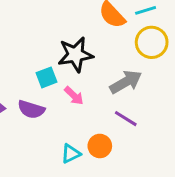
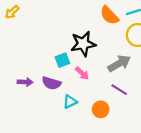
cyan triangle: (71, 154) -> (70, 102), moved

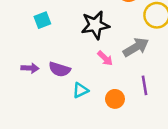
cyan square: (62, 60) -> (42, 20), moved
pink arrow: (82, 73) -> (105, 58), moved
purple line: (119, 90) -> (144, 85), moved, turned 49

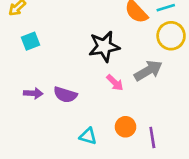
cyan square: (42, 20) -> (30, 41), moved
purple line: (144, 85) -> (152, 137), moved
cyan triangle: (80, 90) -> (88, 136), moved, turned 42

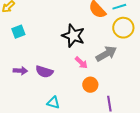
black star: (104, 46) -> (73, 36), turned 30
orange circle: (126, 127) -> (90, 85), moved
cyan triangle: (88, 136) -> (53, 103), moved

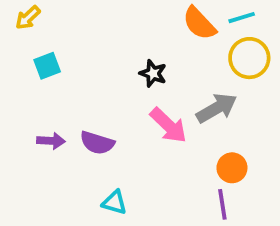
black star: (73, 36) -> (153, 73), size x0.6
pink arrow: (81, 63) -> (168, 125), size x1.5
orange circle: (90, 85) -> (232, 168), moved

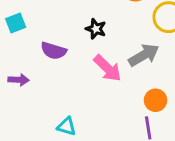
purple semicircle: (97, 143) -> (54, 51), moved

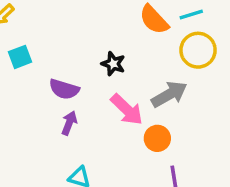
purple arrow: (19, 80) -> (69, 123), moved, turned -72
orange circle: (156, 100) -> (157, 138), moved

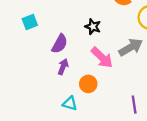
purple semicircle: (64, 89) -> (60, 44), turned -78
orange circle: (157, 138) -> (88, 84), moved

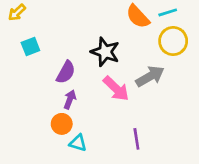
black star: (93, 27) -> (105, 52), size x1.5
orange circle: (88, 84) -> (62, 124), moved
purple line: (134, 105) -> (136, 139), moved

